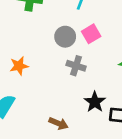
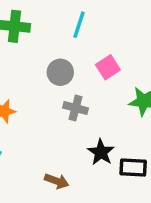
pink square: (91, 34) -> (108, 67), moved

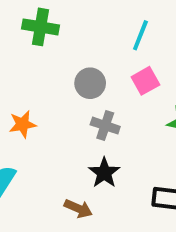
cyan line: (79, 25) -> (140, 35), moved
black star: (101, 152) -> (104, 173), moved

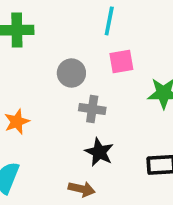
pink square: (145, 81) -> (121, 62), turned 30

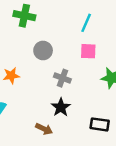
gray circle: (71, 73) -> (43, 50), moved

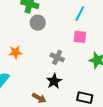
gray circle: (43, 50) -> (38, 23), moved

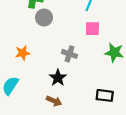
black star: (54, 81) -> (58, 78), moved

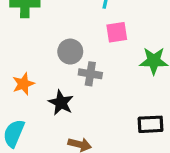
gray circle: (44, 18) -> (70, 52), moved
black star: (58, 78) -> (61, 103), moved

